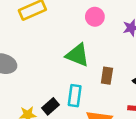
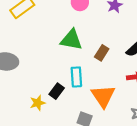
brown rectangle: (107, 76) -> (102, 53), turned 35

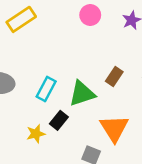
green triangle: (71, 40) -> (82, 93), moved, turned -30
cyan rectangle: (76, 77) -> (46, 89), moved, turned 30

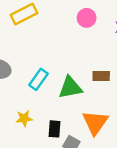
brown rectangle: (114, 77) -> (101, 76), turned 49
black rectangle: (59, 120) -> (55, 129), moved, turned -42

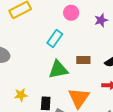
cyan rectangle: (38, 79) -> (55, 38), moved

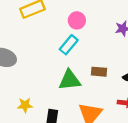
pink circle: (71, 13) -> (77, 20), moved

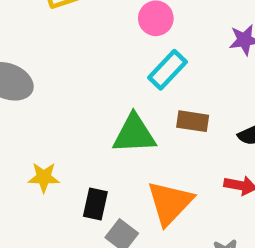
cyan rectangle: (69, 45) -> (167, 70), moved

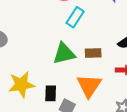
brown rectangle: (193, 121) -> (93, 53), moved
yellow star: (44, 177) -> (21, 85), size x1.6

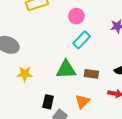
yellow star: (21, 85) -> (25, 74), moved, size x0.7
orange triangle: (89, 86) -> (82, 101), size x0.7

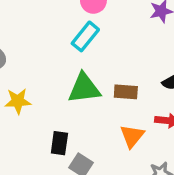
cyan rectangle: (82, 40) -> (85, 36), moved
orange triangle: (82, 101) -> (132, 136), moved

